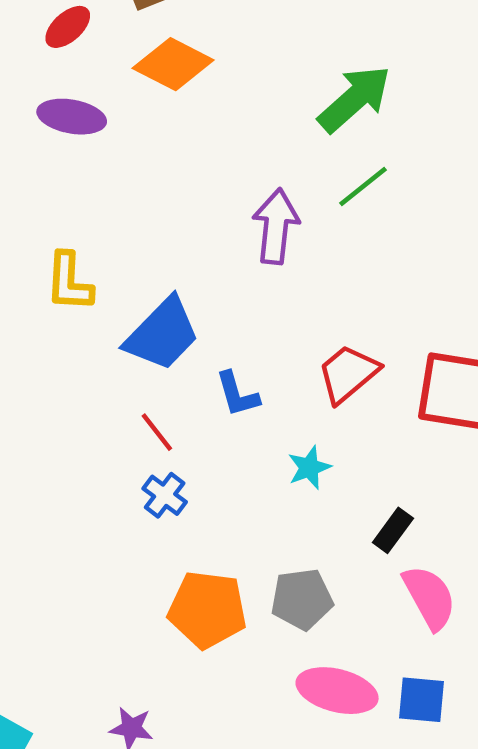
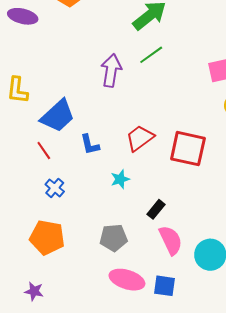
red line: (157, 432) -> (44, 150), moved
orange pentagon: (207, 609) -> (47, 237), moved

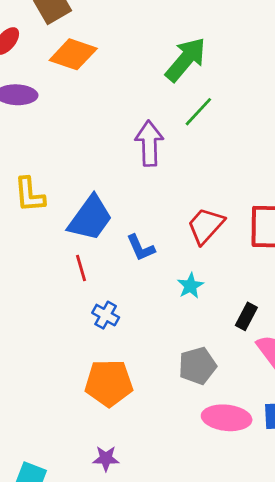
red line: (44, 150) -> (81, 268), turned 30

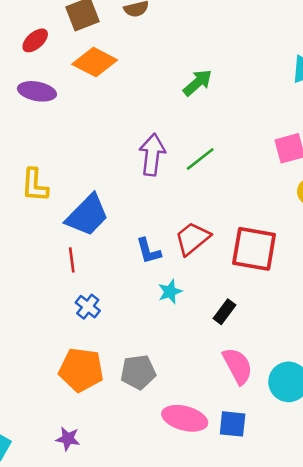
green arrow: (186, 59) -> (197, 83), size x0.7
green line: (198, 112) -> (200, 159), moved
blue L-shape: (141, 248) -> (149, 251), moved
black rectangle: (246, 316) -> (225, 312), moved
gray pentagon: (197, 366) -> (138, 372), moved

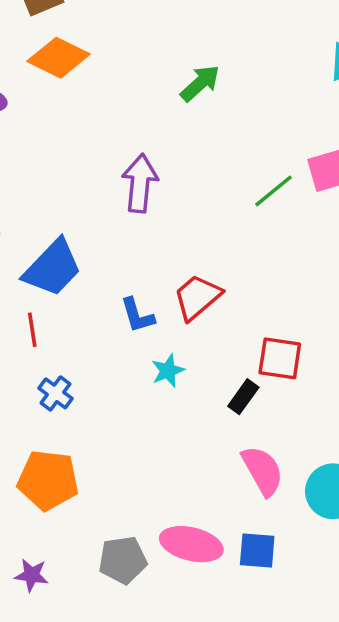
green line: (200, 159) -> (274, 191), moved
red square: (254, 249) -> (280, 358), moved, size x0.7
gray pentagon: (138, 372) -> (123, 560), moved

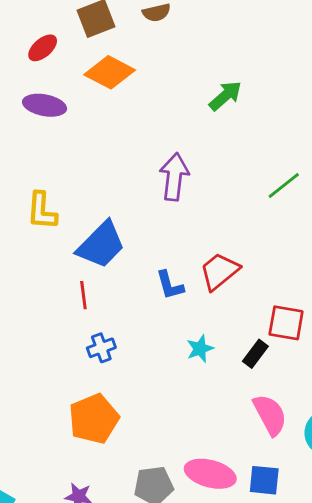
cyan star: (168, 371) -> (200, 349), moved
blue cross: (55, 393) -> (101, 348), turned 32
orange pentagon: (48, 480) -> (94, 419), turned -30

